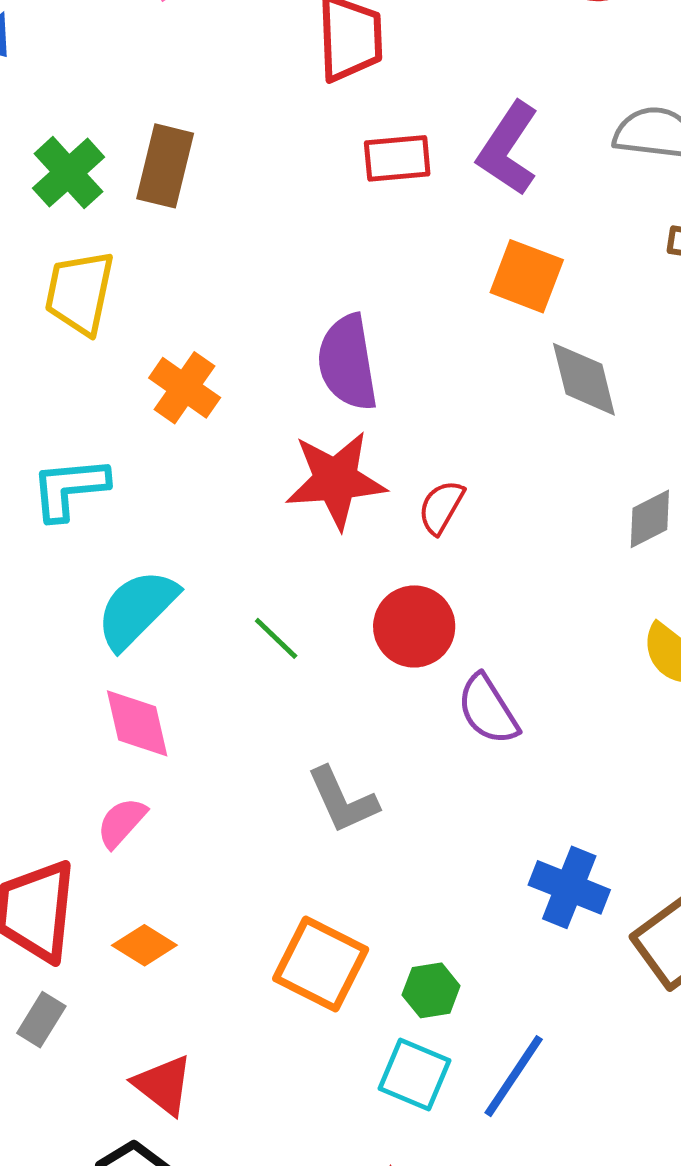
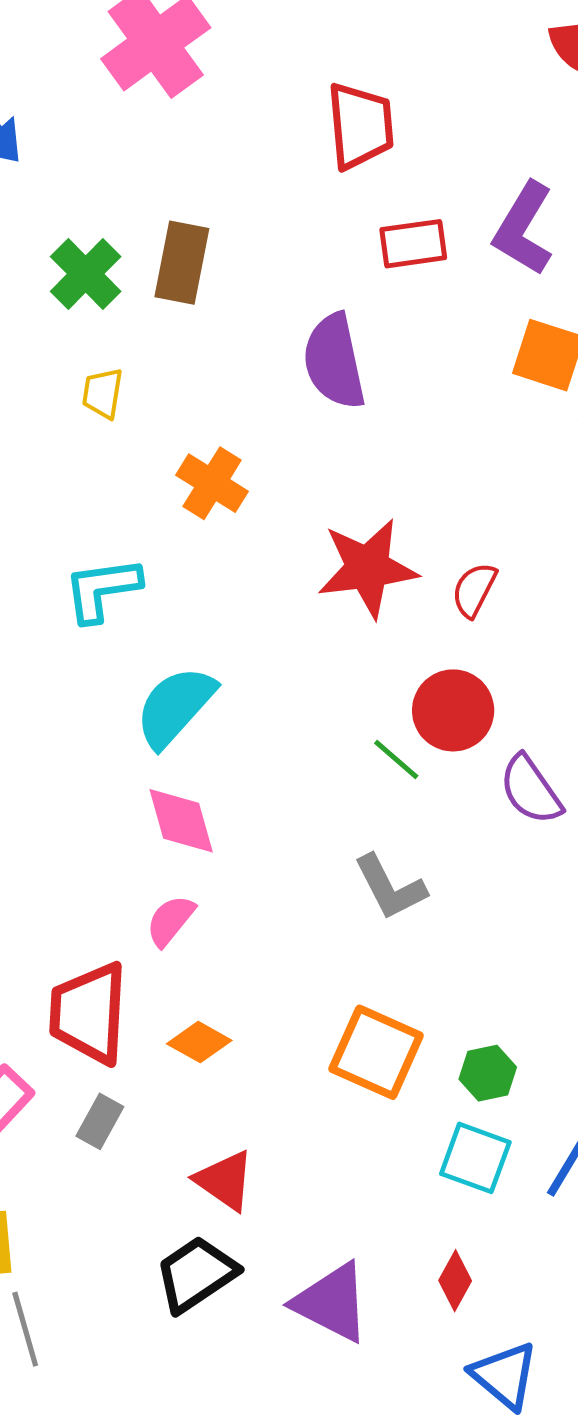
yellow trapezoid: (80, 293) -> (103, 393), size x0.6
purple semicircle: (348, 363) -> (334, 361), moved
green line: (276, 638) -> (396, 759), moved

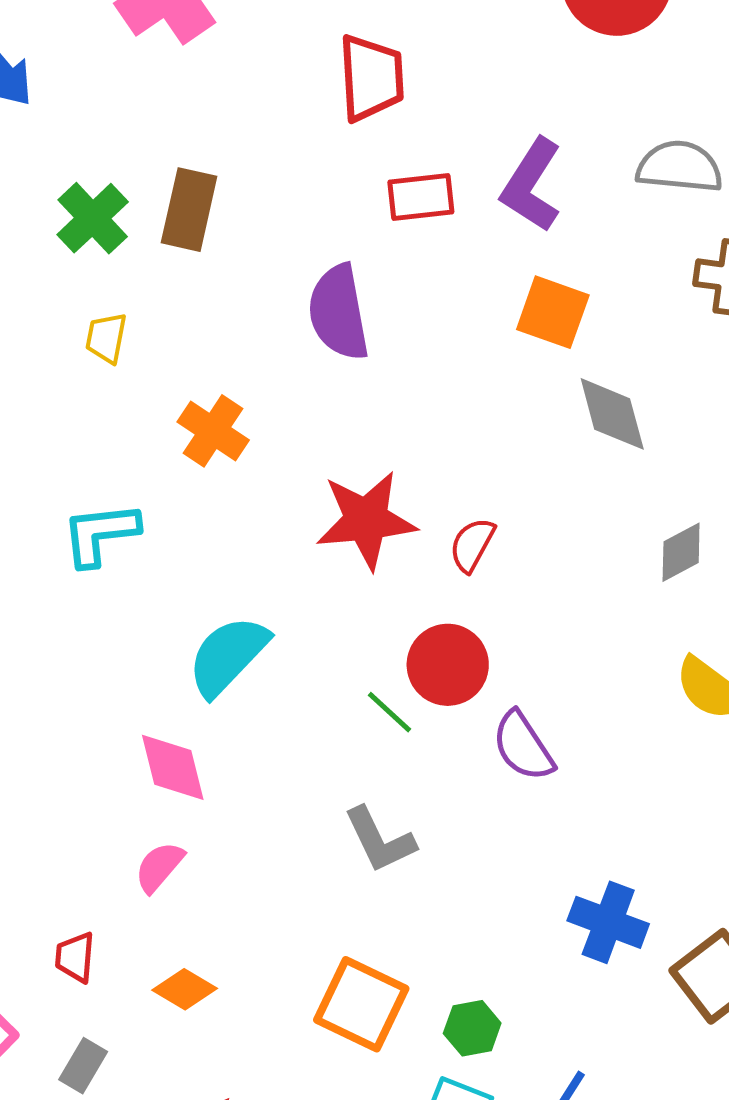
cyan semicircle: (175, 707) -> (228, 656), moved
red trapezoid: (89, 1013) -> (75, 957), size x0.5

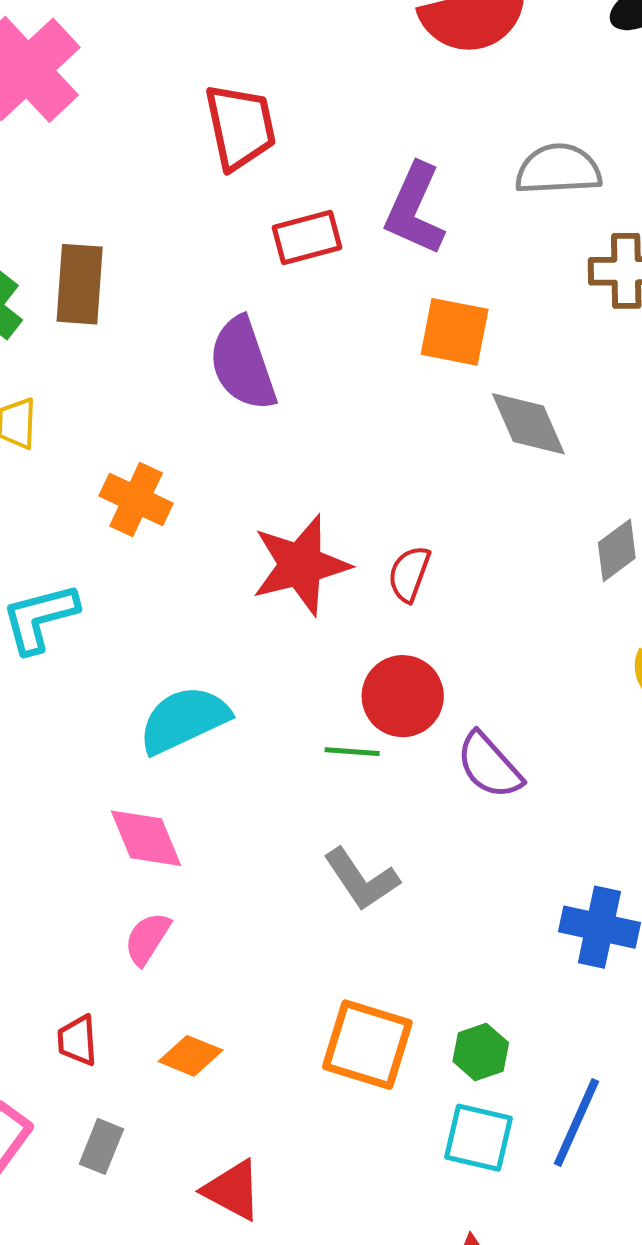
cyan semicircle: (228, 656) -> (184, 720), turned 30
green line: (389, 712) -> (352, 752), turned -30

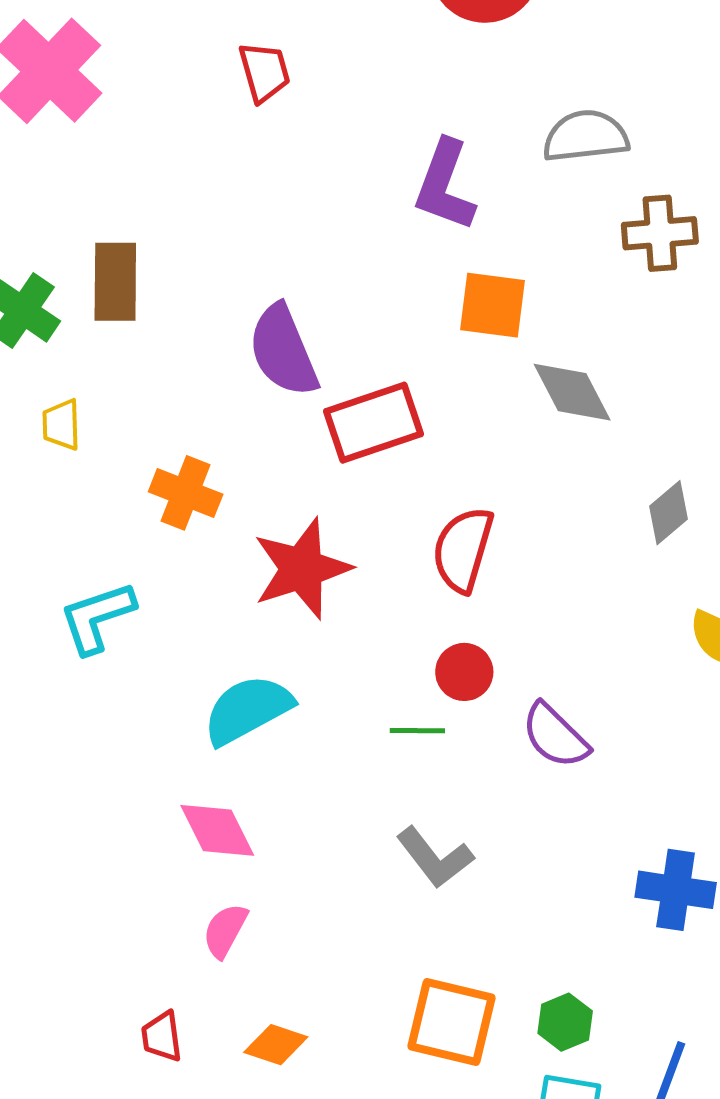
red trapezoid: (240, 127) -> (264, 72), moved, size x0.7
red rectangle: (307, 238) -> (373, 423), moved, size x1.4
red star: (301, 565) -> (302, 569), moved
red semicircle: (409, 574) -> (463, 550), size x1.5
red circle: (403, 696) -> (464, 672), size x0.7

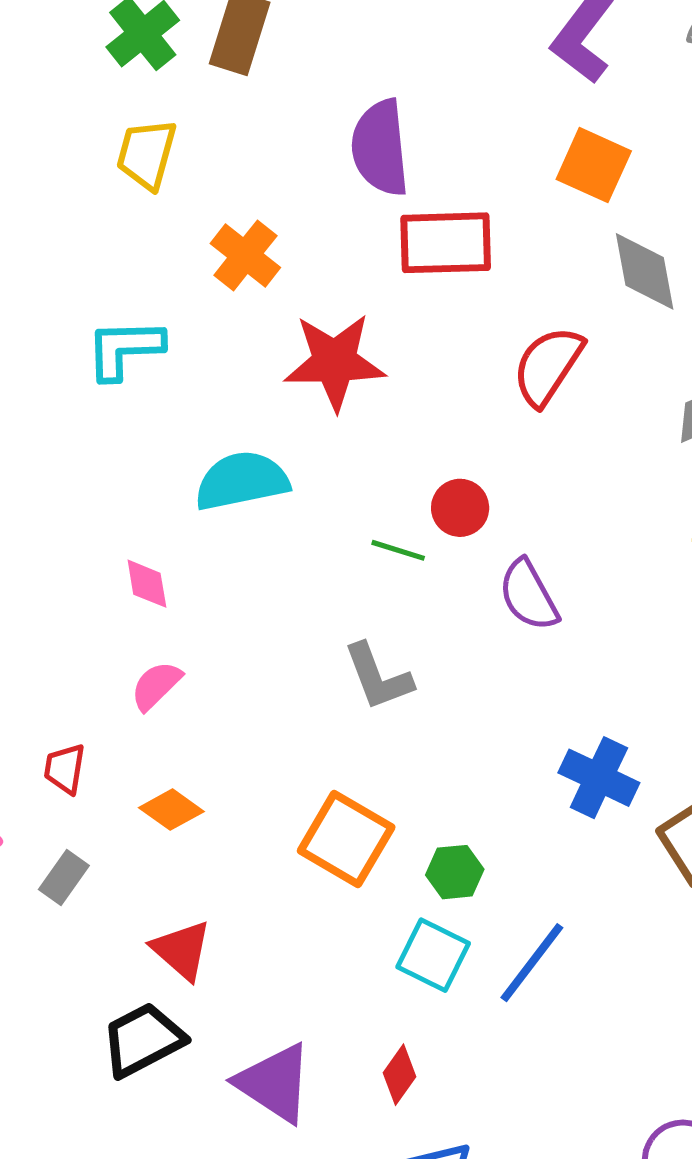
yellow trapezoid: (61, 425) -> (146, 154), size x1.4
red semicircle: (463, 550) -> (548, 366), moved
pink diamond: (217, 830) -> (147, 584), moved, size x0.7

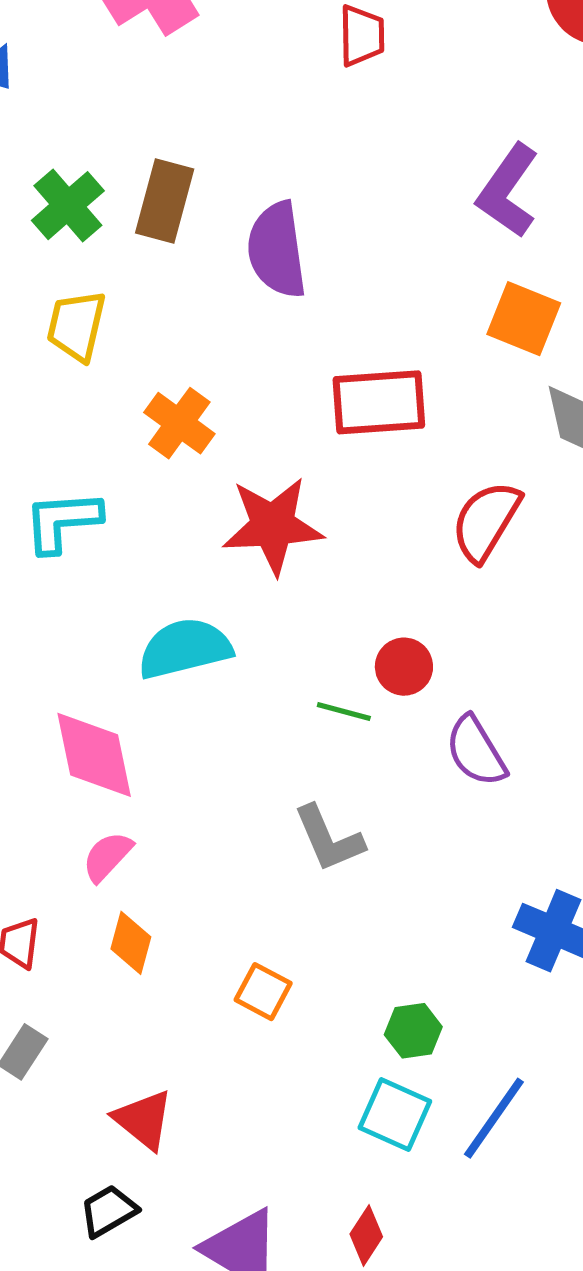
purple semicircle: (380, 148) -> (277, 250), moved
pink diamond: (147, 584) -> (94, 755), size x1.8
orange diamond: (171, 810) -> (131, 943), moved, turned 72
orange square: (346, 839) -> (263, 992), moved, size x0.6
black trapezoid: (143, 1040) -> (108, 1211), size x0.7

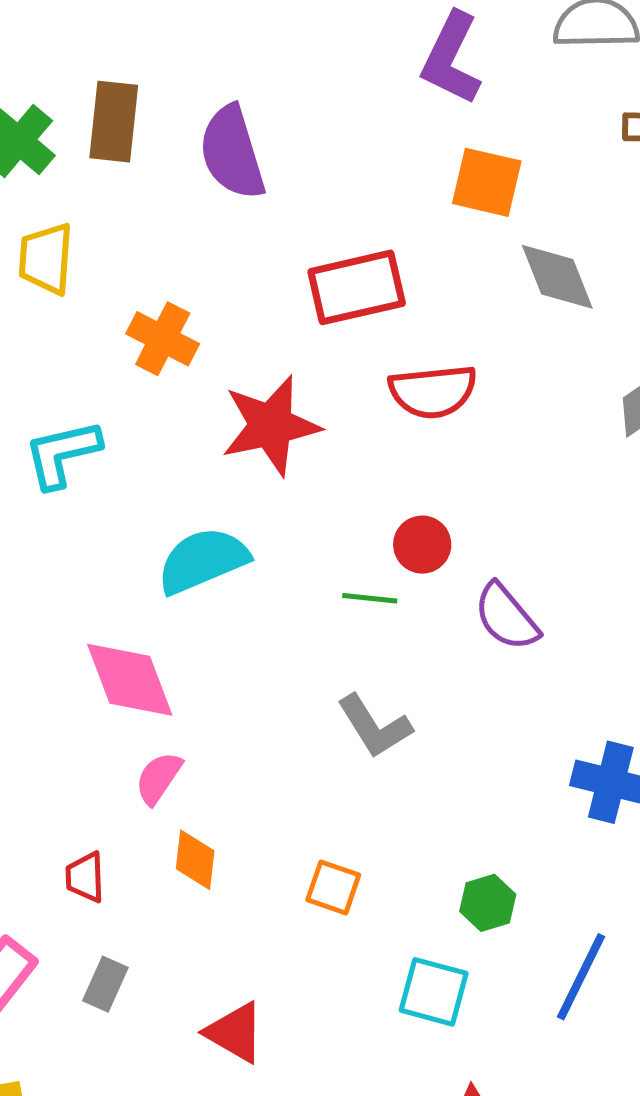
red semicircle: (486, 521) -> (433, 391), moved, turned -118
cyan square: (395, 1115) -> (434, 992), moved

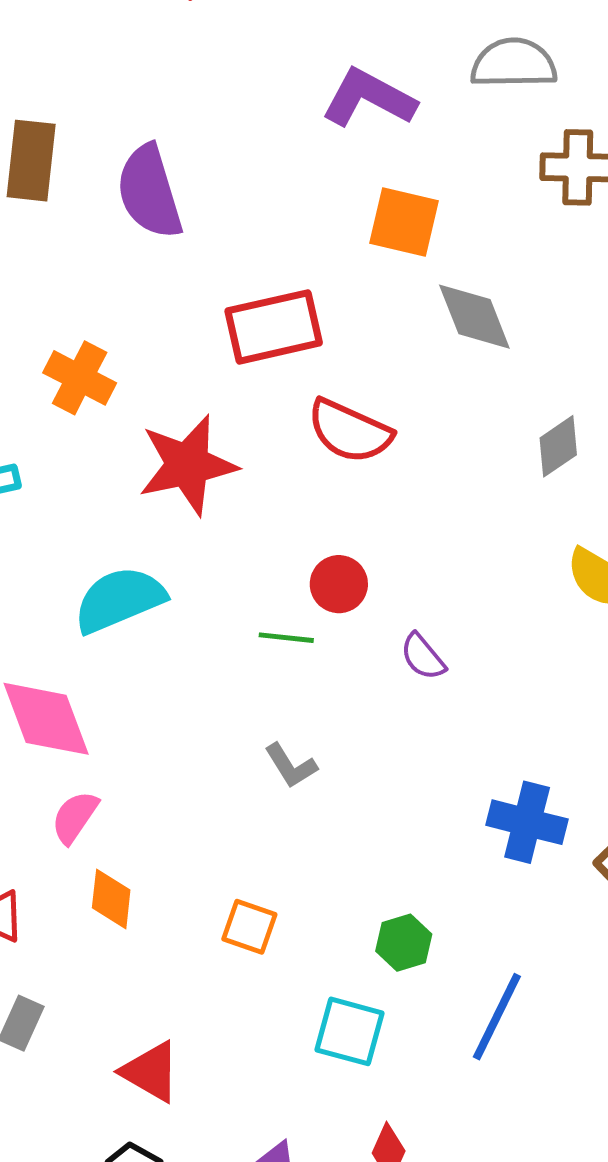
purple L-shape: (451, 58) -> (369, 98), turned 92
red semicircle: (433, 391) -> (350, 431), turned 30
purple semicircle: (506, 617) -> (423, 657), size x0.7
gray L-shape: (374, 726) -> (291, 766), size x0.7

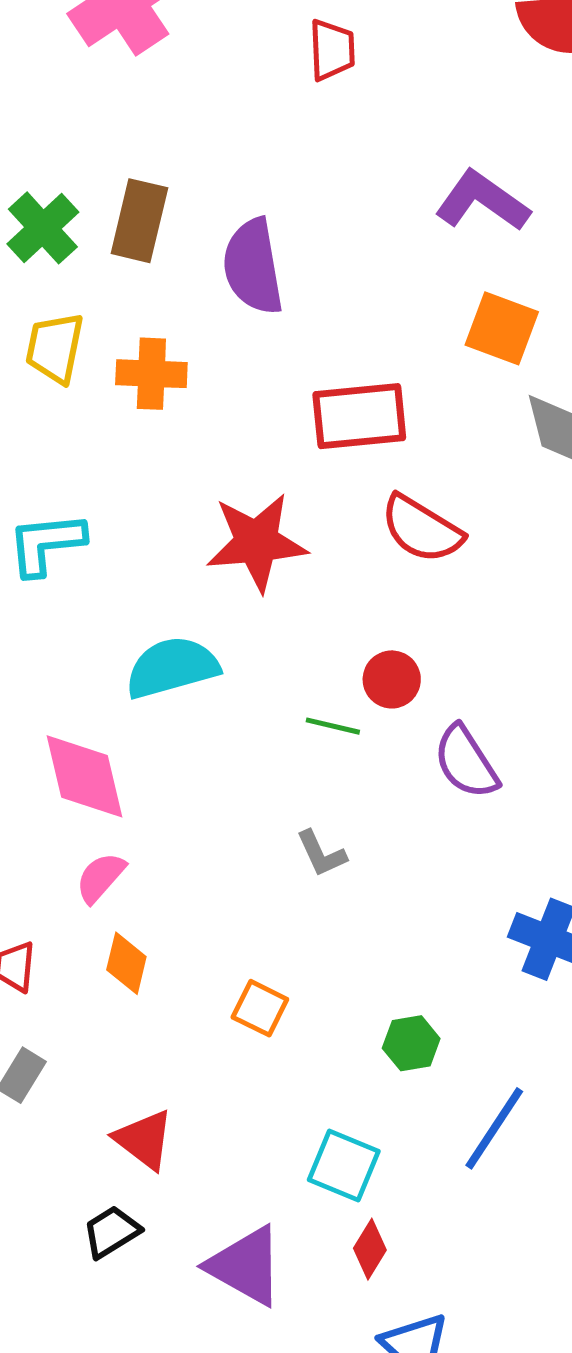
orange cross: (80, 378) -> (151, 374), moved, turned -32
purple semicircle: (423, 657) -> (466, 762), size x1.5
cyan square: (350, 1031) -> (344, 1165), moved

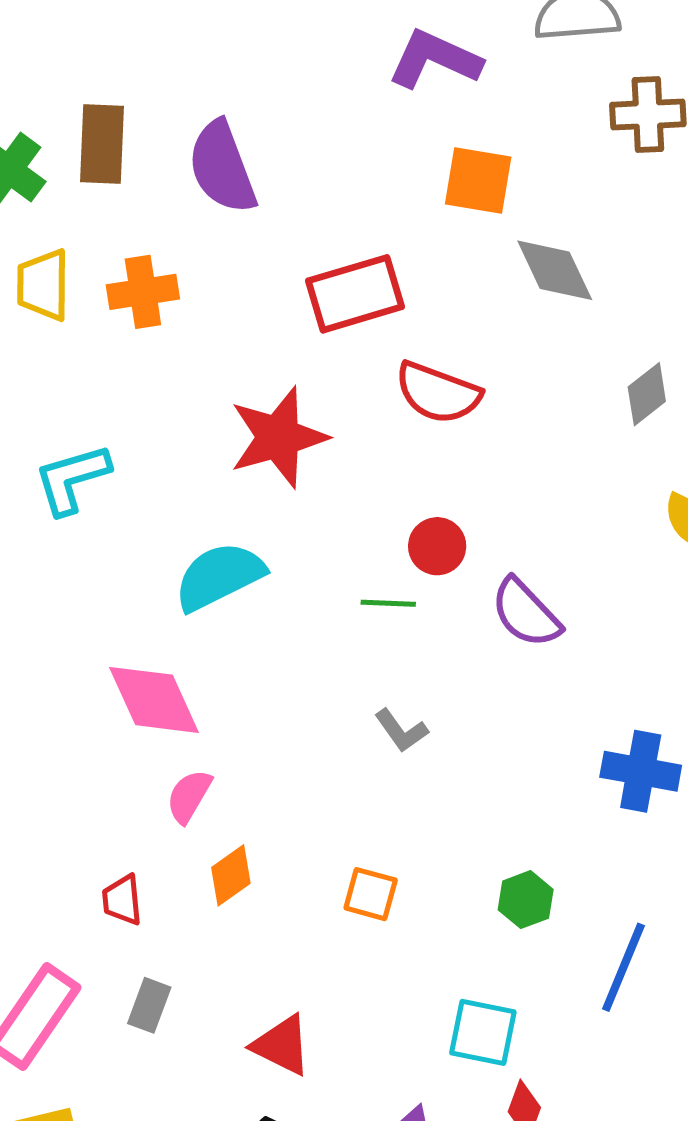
orange diamond: (126, 963) -> (231, 875), turned 52

